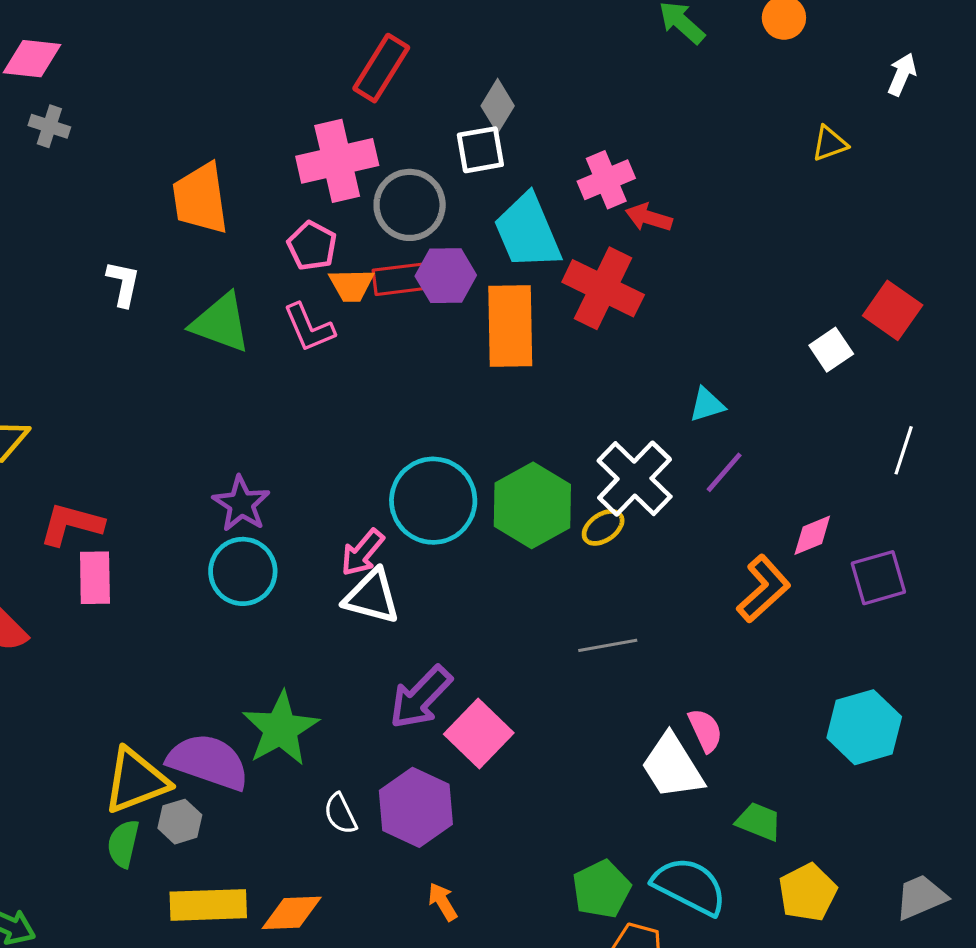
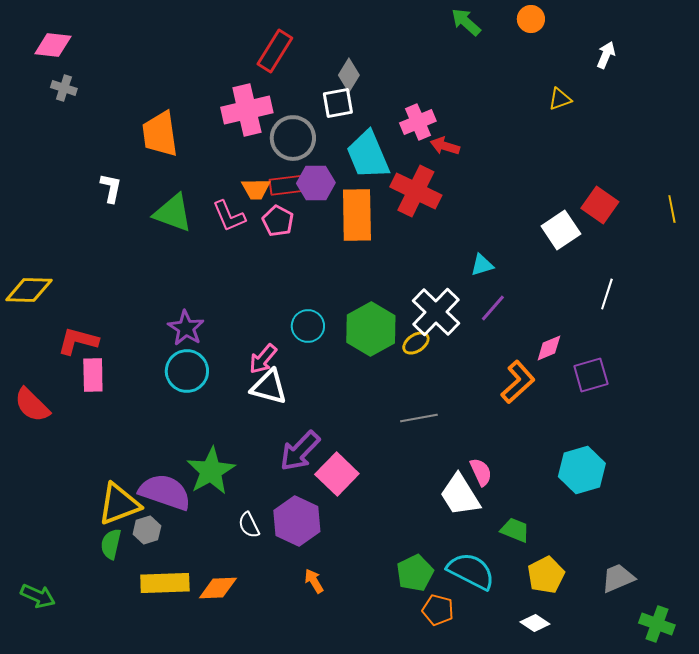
pink pentagon: (312, 246) -> (278, 221), moved
white square: (831, 350) -> (561, 230), size x1.4
cyan circle: (433, 501) -> (308, 326), size x0.6

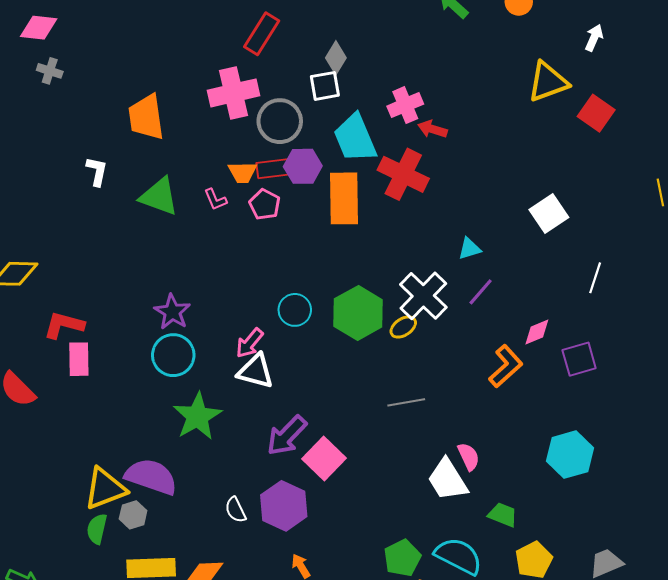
yellow triangle: (560, 99) -> (548, 82), size x1.8
red square: (600, 205) -> (596, 113), moved
pink L-shape: (229, 216) -> (215, 199), size x0.7
green star: (211, 471) -> (197, 416), moved

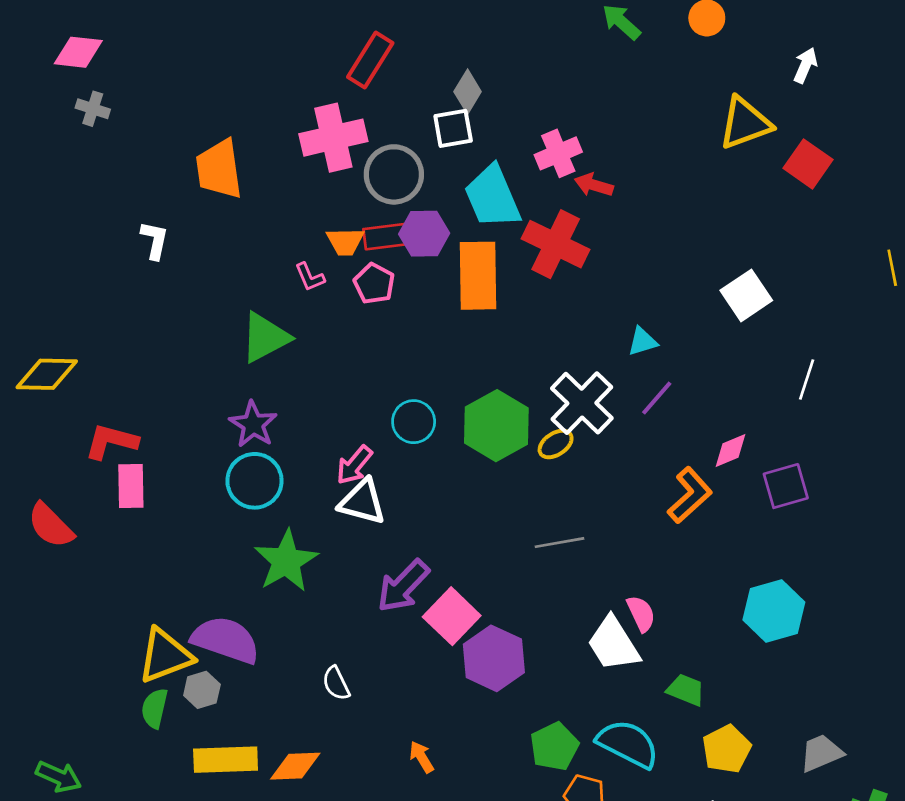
green triangle: (159, 196) -> (265, 337), moved, turned -48
purple hexagon: (284, 506) -> (494, 658), moved

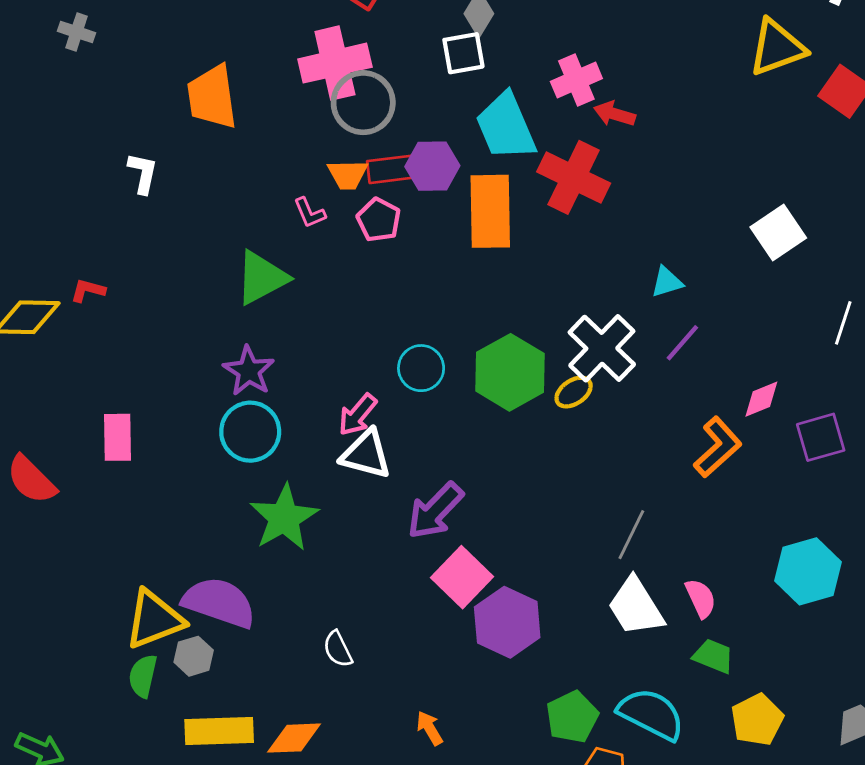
gray circle: (394, 174) -> (363, 103), moved
red L-shape: (111, 441) -> (88, 290), moved, size x0.6
gray line: (560, 543) -> (631, 535), moved, turned -54
purple arrow: (403, 586) -> (435, 511), moved
pink semicircle: (641, 614) -> (701, 598), moved

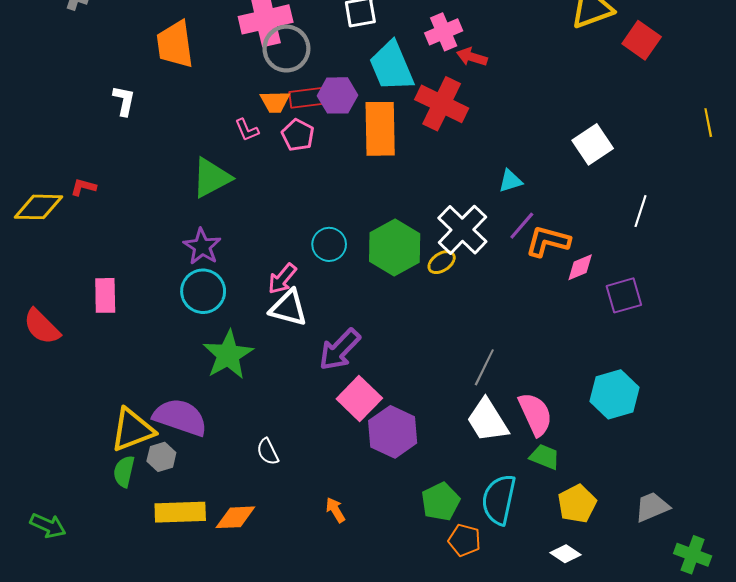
orange L-shape: (718, 447) -> (548, 241), moved, turned -123
pink semicircle: (701, 598) -> (535, 414), size x1.5
cyan semicircle: (651, 714) -> (499, 500), turned -105

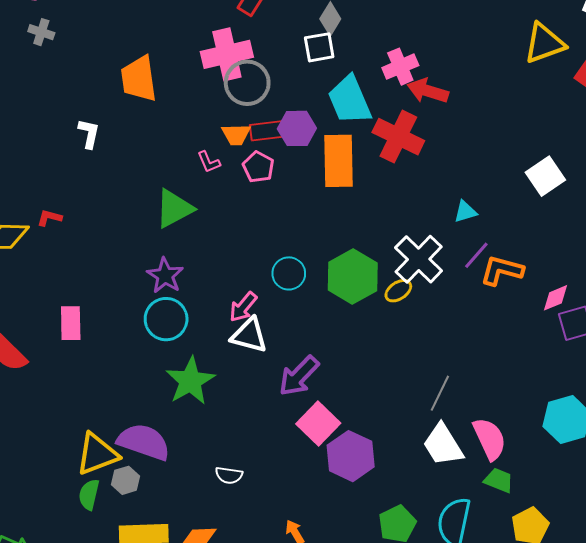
red arrow: (472, 57) -> (428, 91), size x1.4
pink diamond: (580, 267) -> (556, 298), moved
white semicircle: (268, 452) -> (229, 475), turned -56

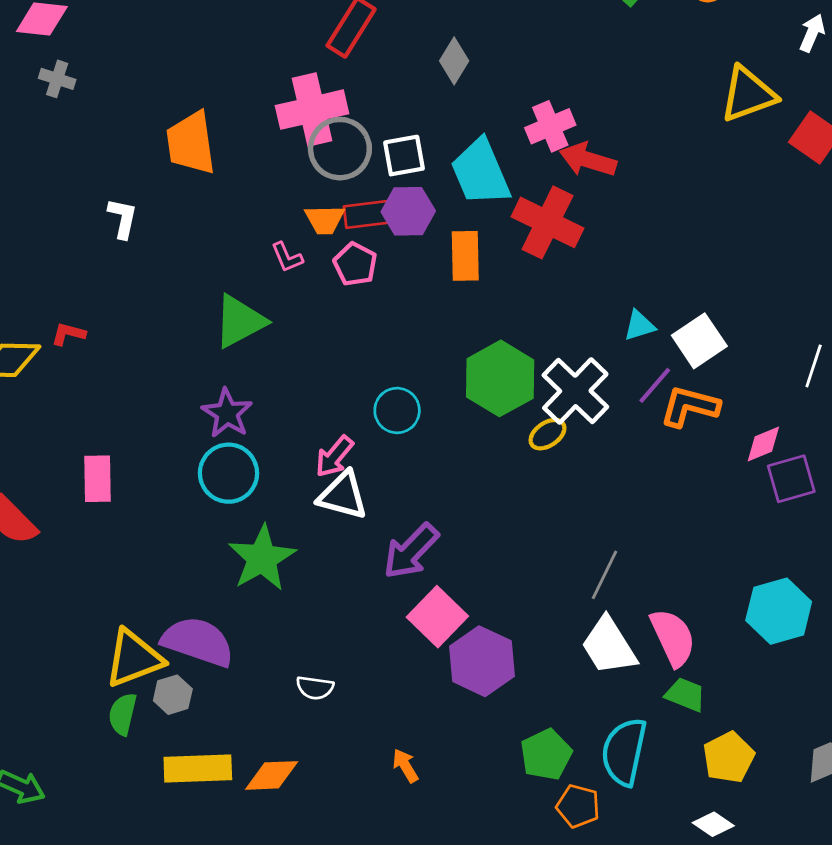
white square: (319, 47) -> (404, 156), moved
orange rectangle: (338, 161) -> (465, 256), size x0.7
white square: (545, 176) -> (699, 341), moved
green hexagon: (353, 277) -> (500, 378), moved

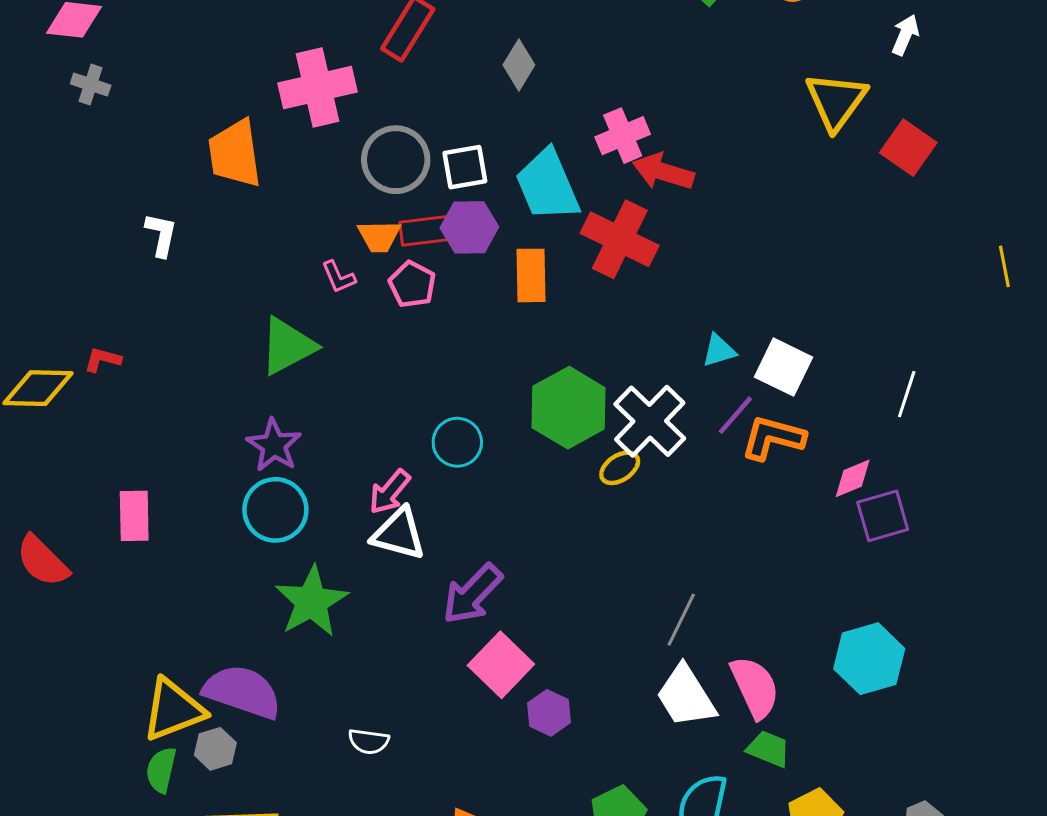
yellow triangle: (748, 94) -> (836, 101), turned -34
pink cross: (312, 110) -> (318, 88), moved
white square: (699, 341) -> (783, 367), turned -30
purple hexagon: (482, 661) -> (549, 713), size x0.6

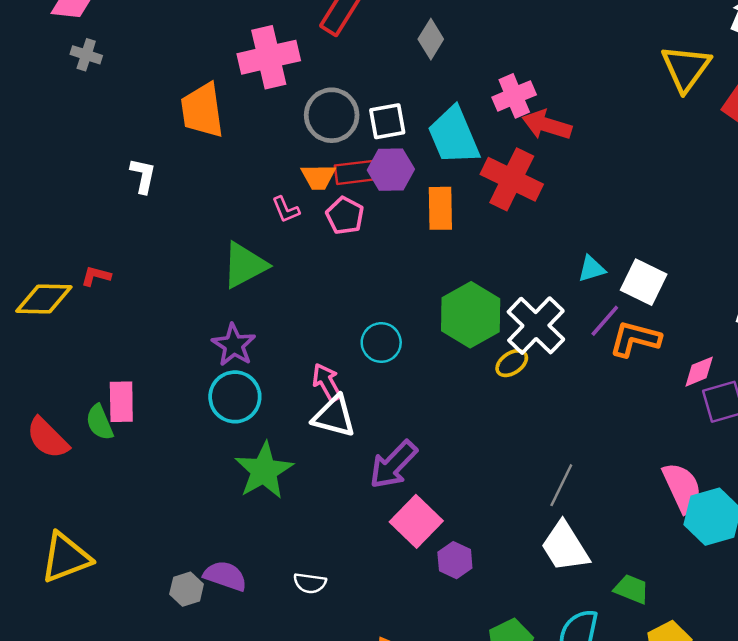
pink arrow: (390, 492) -> (327, 382), turned 111
pink semicircle: (755, 687) -> (682, 488), moved
purple semicircle: (242, 692) -> (225, 576), moved, size x0.7
yellow triangle: (173, 710) -> (66, 558), moved
green semicircle: (161, 770) -> (100, 422), moved, turned -36

